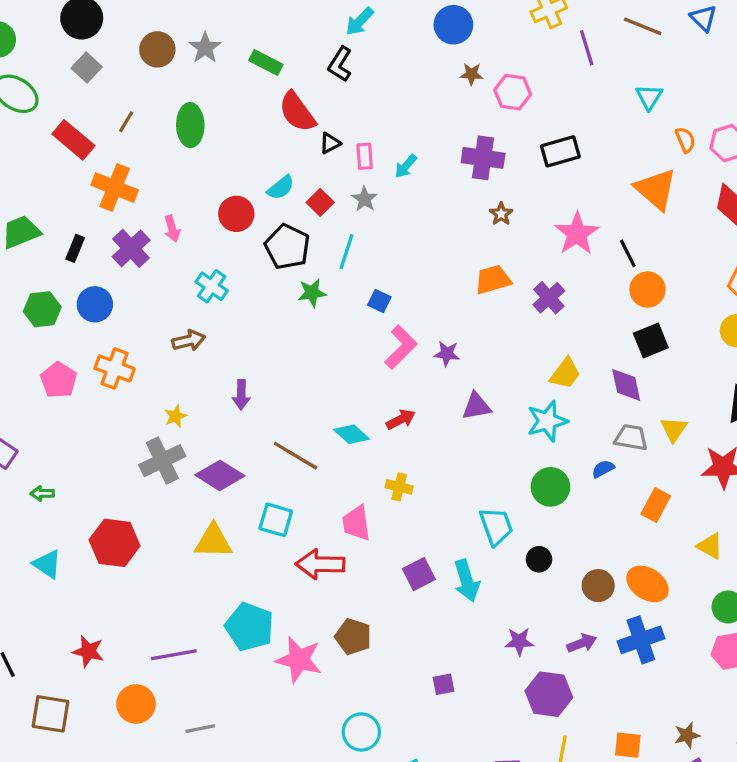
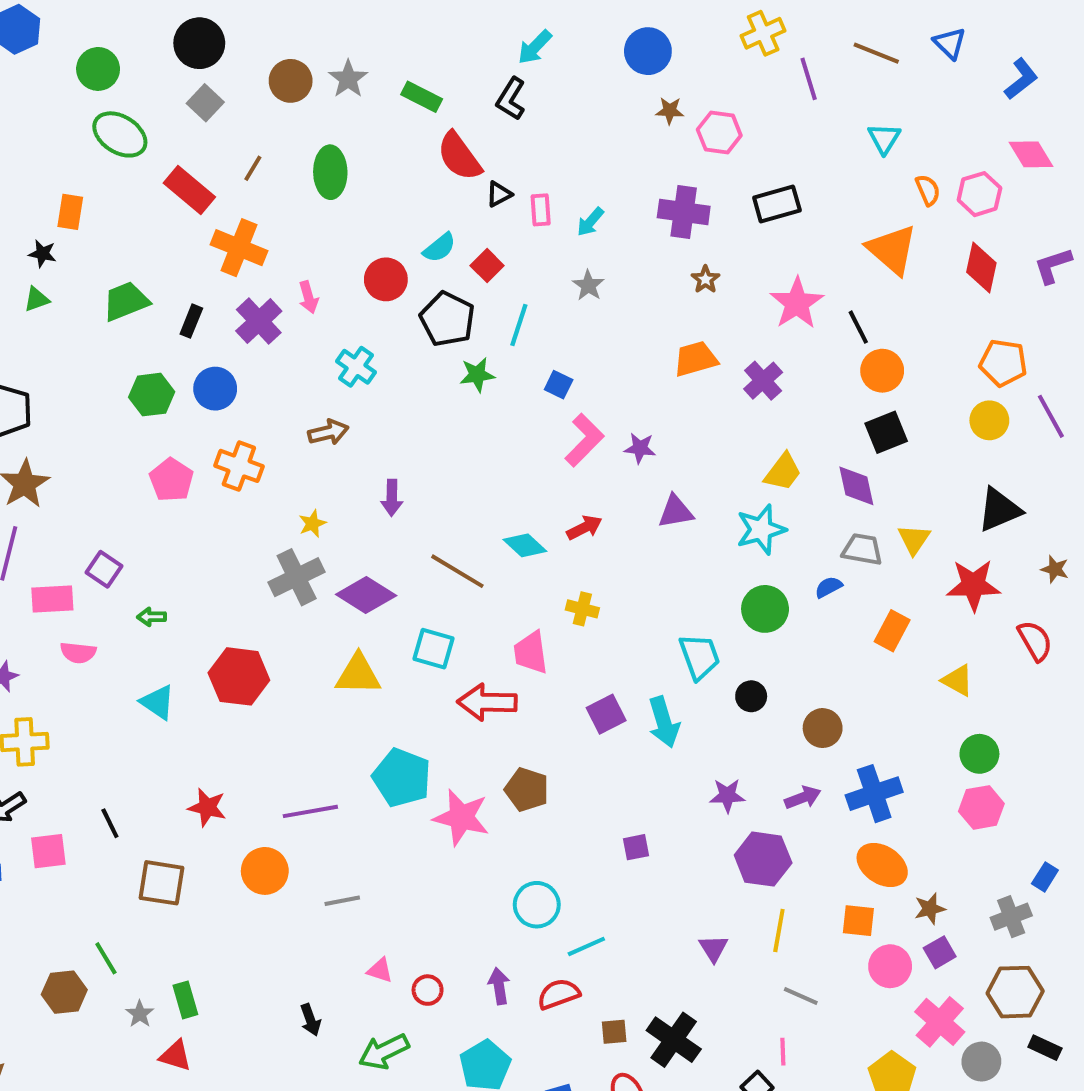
gray star: (365, 199) -> (588, 285), moved
orange ellipse: (648, 584) -> (882, 865), moved

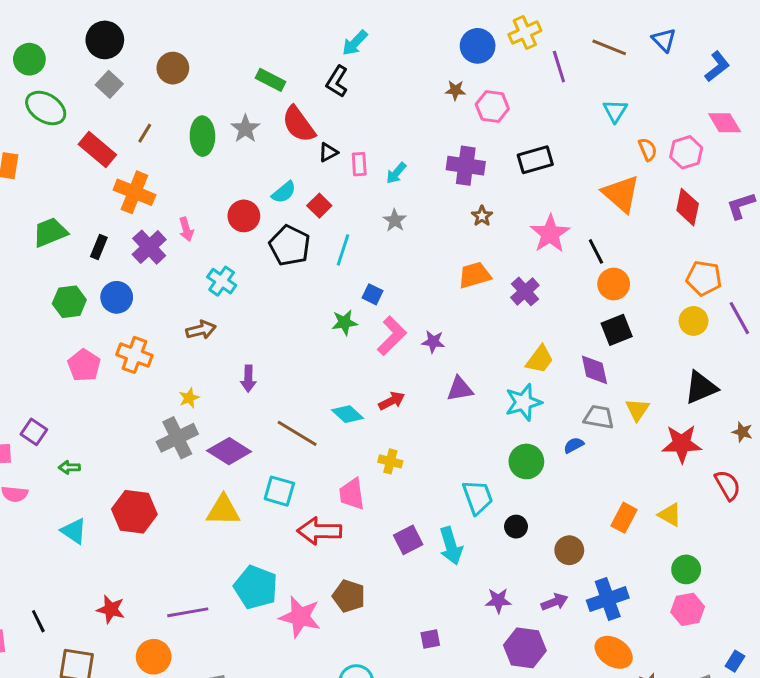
blue circle: (648, 51) -> (478, 46), moved
gray star: (348, 79) -> (245, 129), moved
green star: (477, 375) -> (344, 322), moved
orange rectangle: (892, 631) -> (624, 518), moved

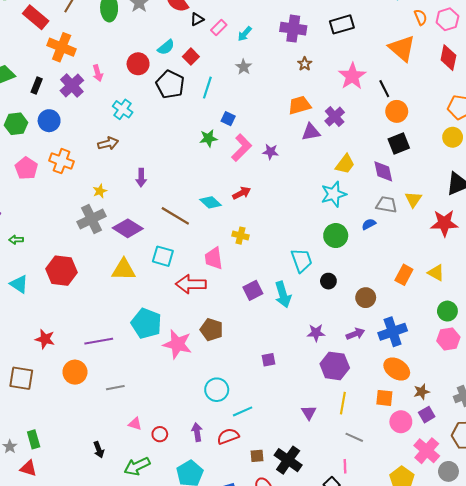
pink rectangle: (359, 164) -> (219, 28), turned 49
purple triangle: (460, 389) -> (311, 132), moved

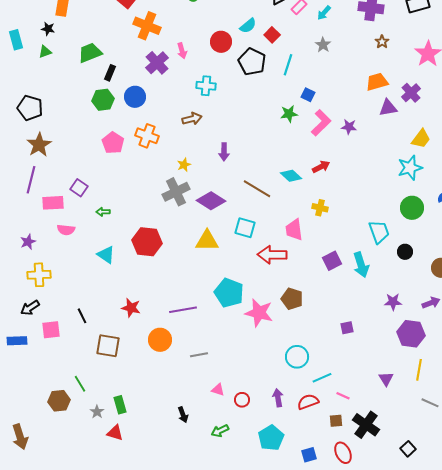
black rectangle: (37, 86) -> (110, 73), moved
cyan cross: (123, 109) -> (206, 86), turned -30
green arrow: (137, 466) -> (220, 431), size x0.7
pink line: (345, 466) -> (343, 396), moved, turned -64

